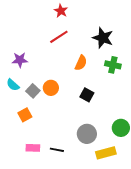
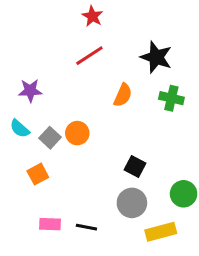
black square: (87, 95) -> (135, 166), moved

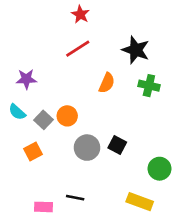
gray circle: (132, 203) -> (87, 148), moved
pink rectangle: (50, 224) -> (43, 207), moved
yellow rectangle: (161, 232) -> (140, 202), turned 35

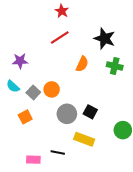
yellow rectangle: (140, 202) -> (84, 139), moved

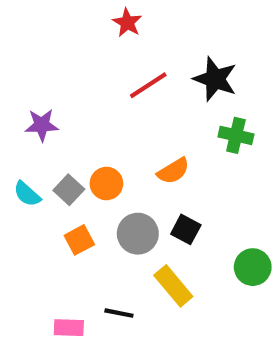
red line: (60, 38) -> (148, 85), moved
orange semicircle: (82, 64) -> (173, 171), moved, turned 35
cyan semicircle: (13, 86) -> (27, 194), moved
orange square: (25, 117) -> (79, 240), moved
yellow rectangle: (84, 139) -> (173, 286), turned 30

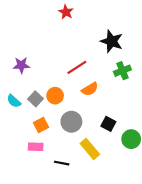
red line: (148, 85) -> (77, 67), moved
green cross: (236, 135) -> (122, 71), turned -35
black square: (186, 229) -> (108, 124), moved
pink rectangle: (69, 328) -> (36, 147), moved

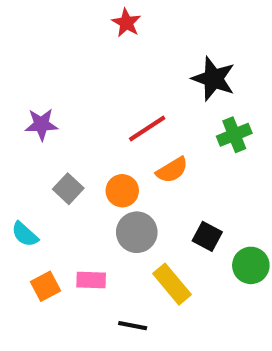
orange circle: (55, 96) -> (122, 191), moved
cyan semicircle: (14, 101) -> (25, 234), moved
orange square: (41, 125) -> (46, 286), moved
pink rectangle: (36, 147) -> (91, 280), moved
black line: (62, 163) -> (133, 326), moved

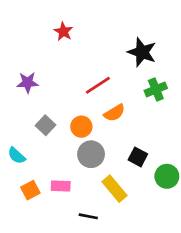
red star: (126, 23) -> (63, 31), moved

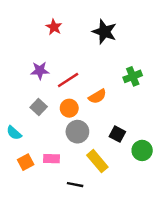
black star: (142, 52) -> (104, 32), moved
purple star: (28, 83) -> (40, 71), moved
red line: (98, 85) -> (68, 80), moved

